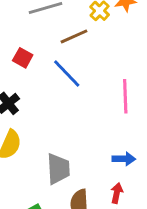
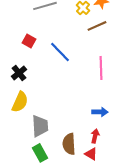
brown line: (74, 36) -> (97, 26), moved
gray trapezoid: (58, 169) -> (40, 126), moved

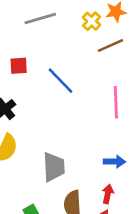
red square: (29, 41) -> (19, 66), turned -32
gray trapezoid: (40, 126) -> (54, 167), moved

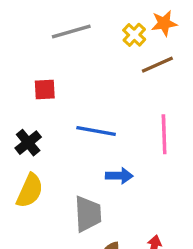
blue line: (61, 81) -> (96, 131), moved, turned -36
blue arrow: (115, 162) -> (119, 176), moved

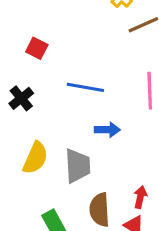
red square: (45, 90) -> (37, 48), turned 30
yellow semicircle: (30, 191) -> (35, 158), moved

